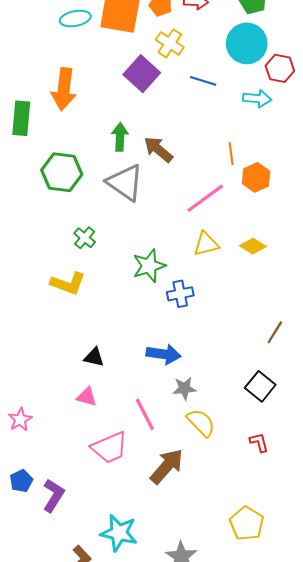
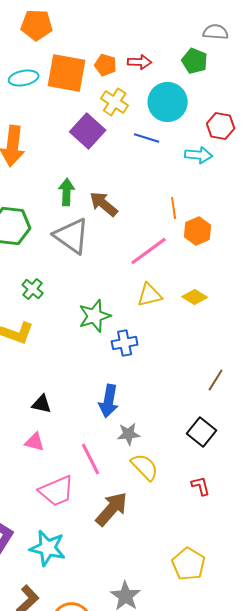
cyan circle: (247, 43) -> (168, 102), moved
blue arrow: (164, 354) -> (109, 401), turned 92
cyan star: (119, 533) -> (48, 548), moved

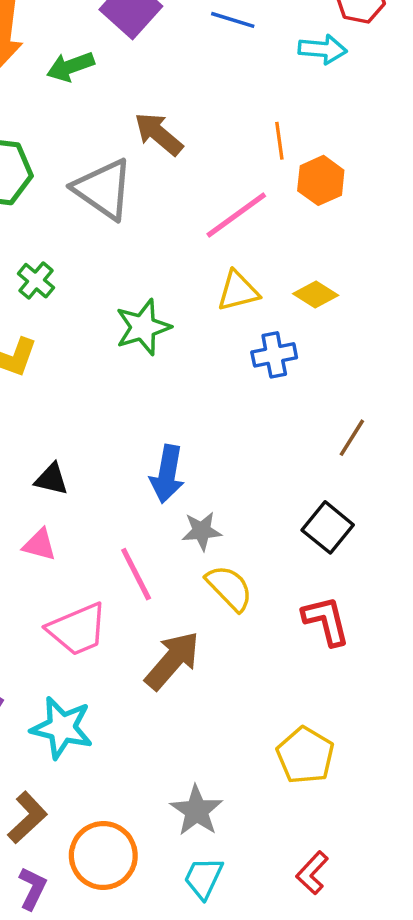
green arrow: (67, 192) -> (70, 67), moved, turned -112
blue cross: (125, 343) -> (274, 355), moved
red L-shape: (201, 486) -> (326, 621), size x1.5

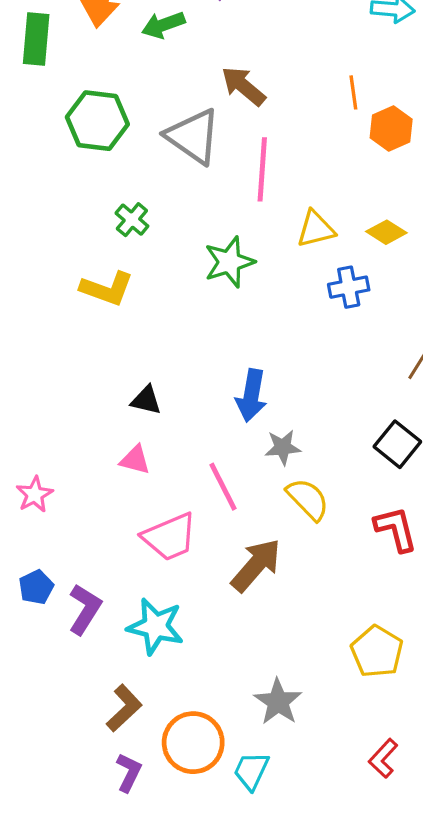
pink line: (236, 215) -> (262, 169), moved, turned -50
cyan trapezoid: (203, 878) -> (251, 771), moved

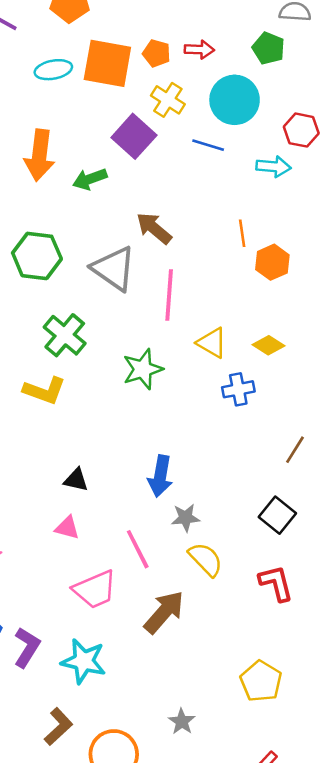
green cross: (132, 220) -> (65, 335), size x1.6
yellow triangle: (316, 229) -> (212, 343), turned 44
gray star: (278, 702) -> (182, 722), size x0.7

